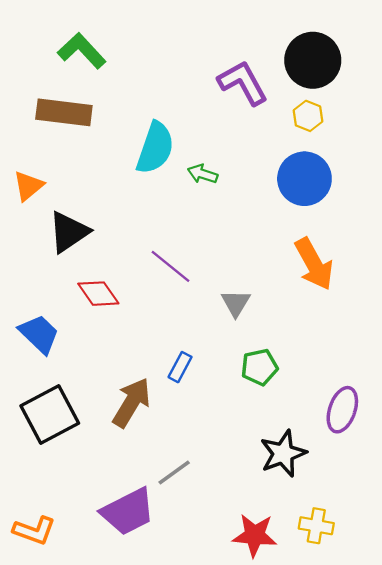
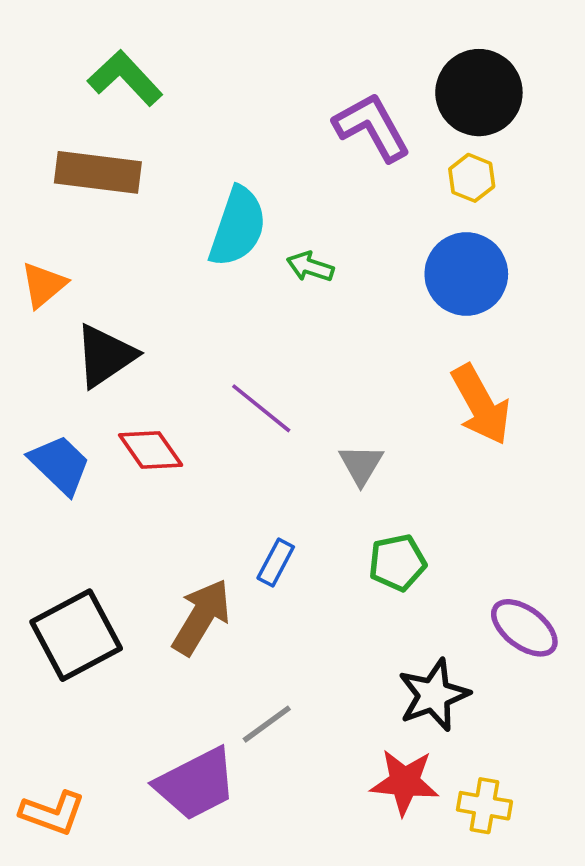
blue trapezoid: (39, 334) -> (60, 465), moved
purple ellipse: (342, 410) -> (524, 628), turned -72
red star: (255, 535) -> (405, 782), moved

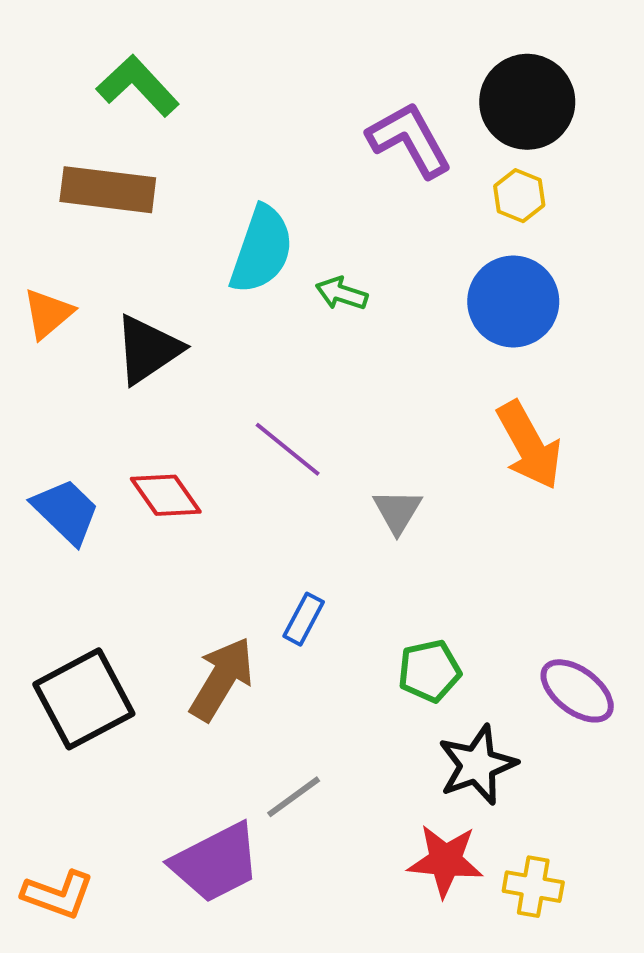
black triangle: (105, 356) -> (148, 349), moved
green pentagon: (397, 563) -> (429, 671), moved

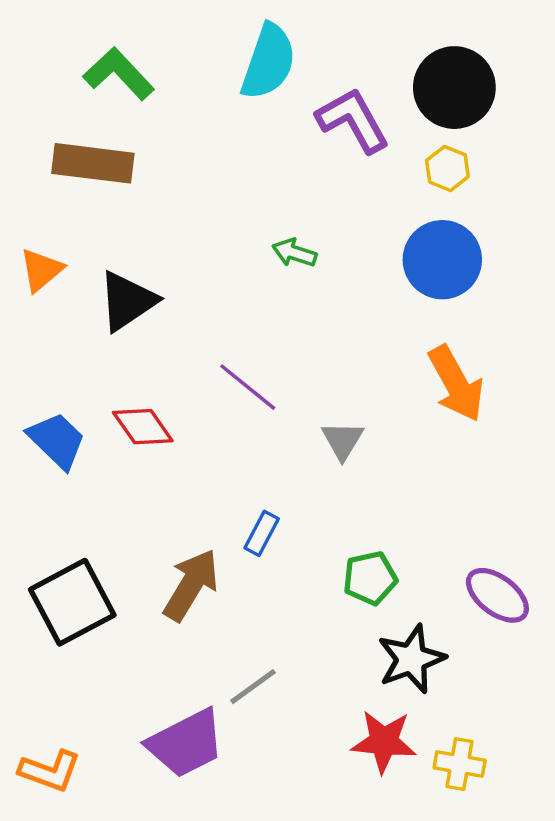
cyan semicircle: (262, 250) -> (268, 62), moved

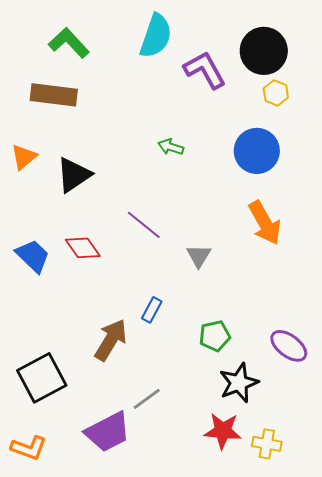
yellow hexagon: (447, 168) -> (276, 93), moved
black square: (72, 602) -> (42, 378), moved

